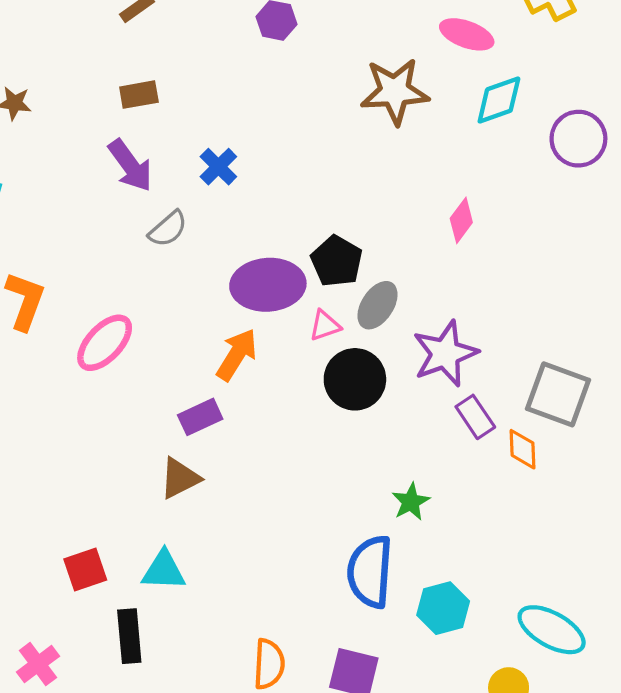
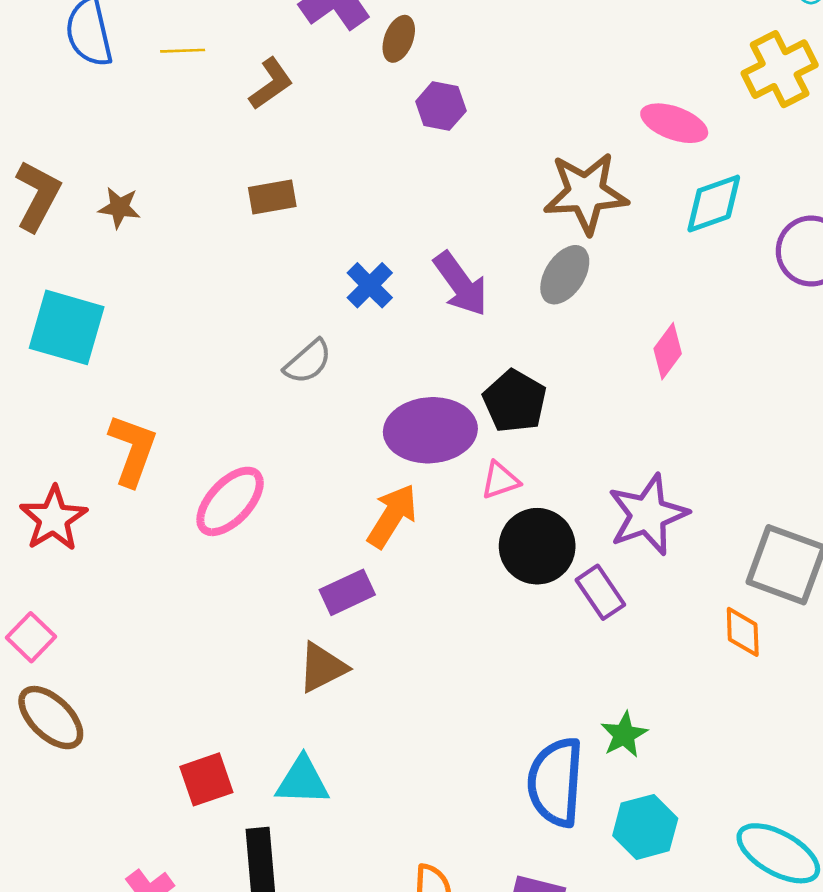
purple arrow: (130, 165) -> (461, 284), moved
gray ellipse: (377, 305) -> (565, 275), moved
purple rectangle: (475, 417) -> (600, 592), moved
green star: (411, 502) -> (624, 735), moved

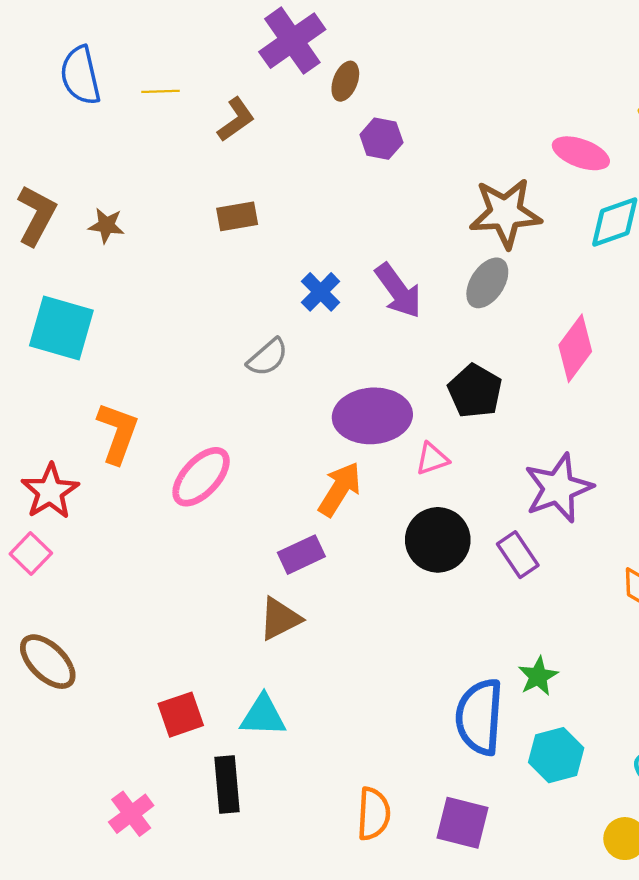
pink diamond: (668, 351) -> (575, 348), size x1.4
black pentagon: (515, 401) -> (475, 391), moved
black circle: (537, 546) -> (438, 540), moved
pink square: (31, 637) -> (31, 553), moved

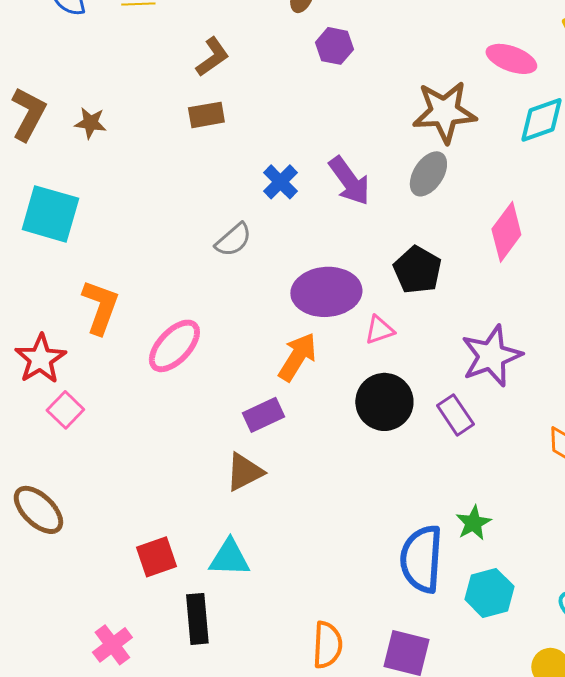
brown L-shape: (236, 119) -> (212, 57), moved
pink square: (31, 553) -> (65, 410), moved

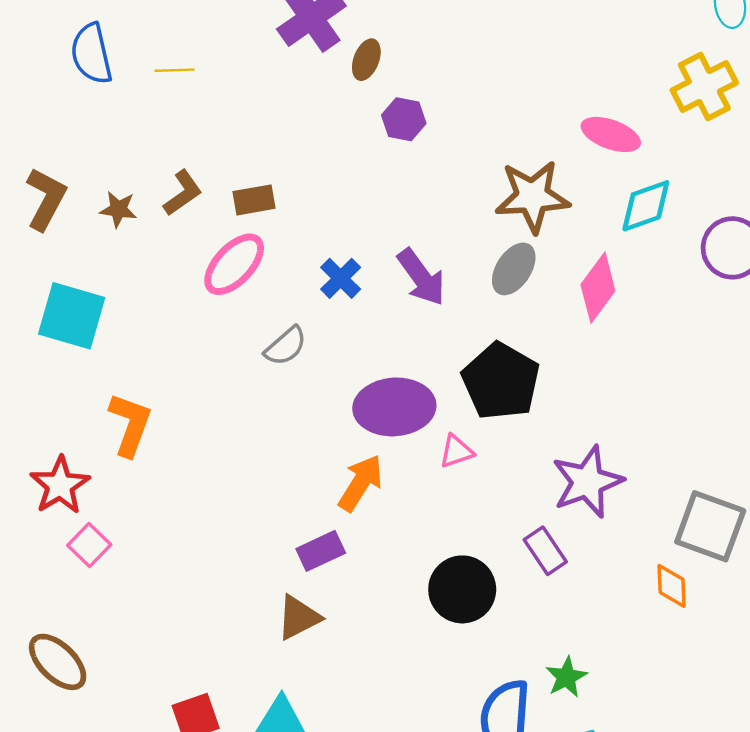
brown L-shape: (212, 57) -> (183, 193), moved
pink diamond: (506, 232) -> (598, 288), moved
black pentagon: (417, 270) -> (501, 381), size x1.4
pink ellipse: (174, 346) -> (234, 264), moved
black circle: (384, 402) -> (462, 589), moved

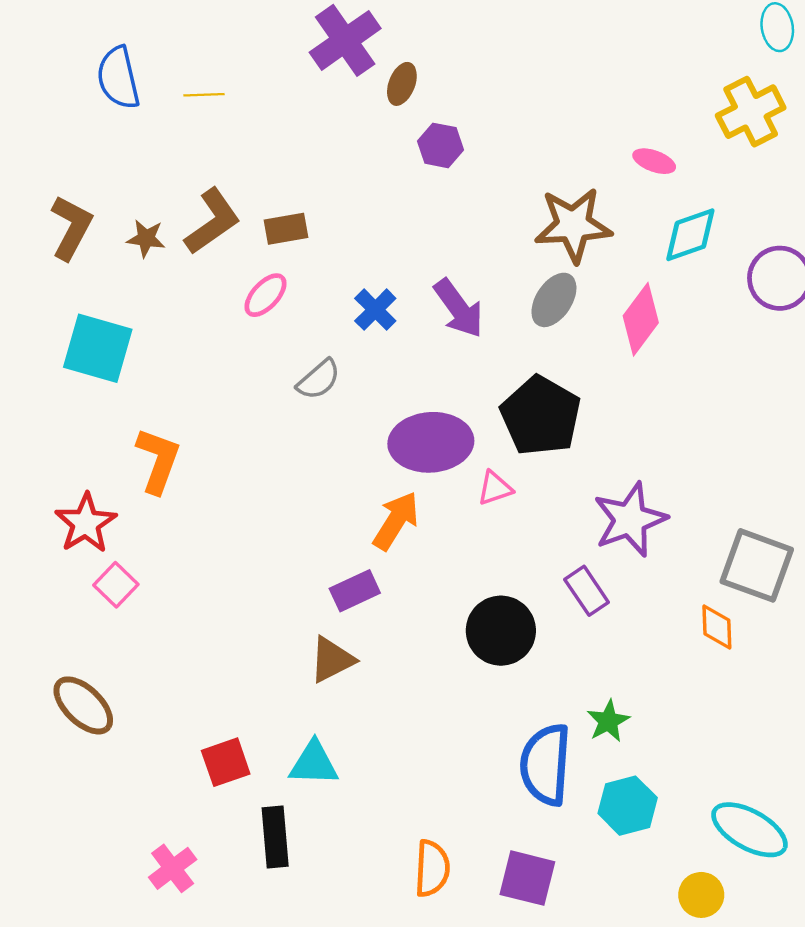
pink ellipse: (611, 134) -> (654, 161), size x0.7
brown L-shape: (183, 193) -> (212, 221), size x1.4
pink ellipse: (234, 264) -> (266, 295), size x0.7

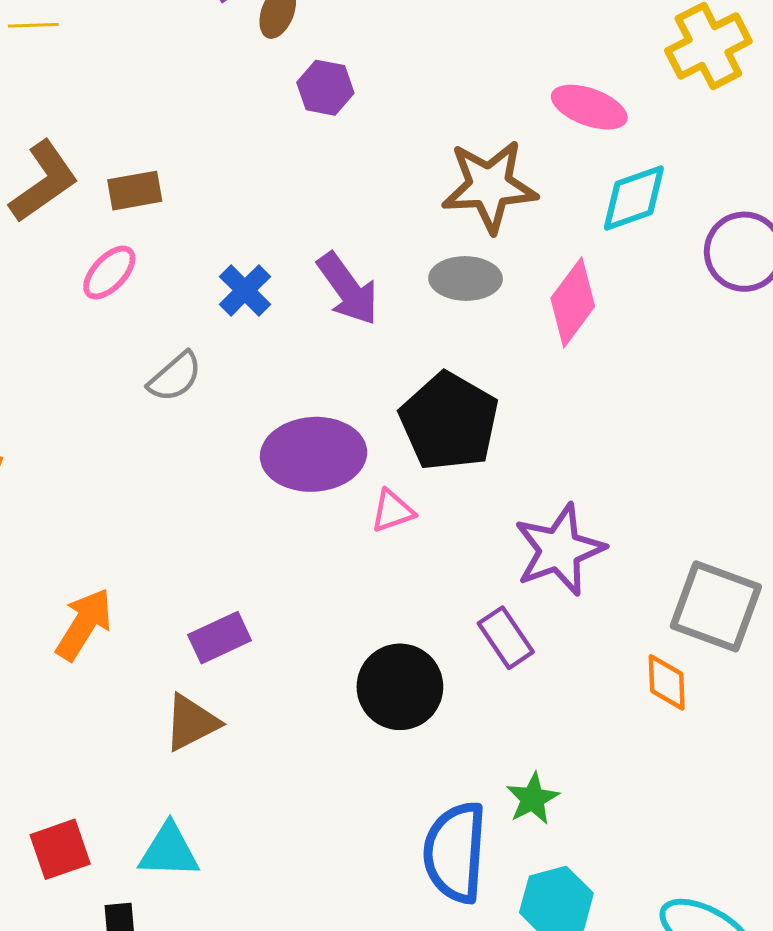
pink ellipse: (654, 161) -> (589, 107), size x1.4
gray ellipse: (554, 300) -> (466, 278), turned 58
orange arrow: (396, 521) -> (84, 624), moved

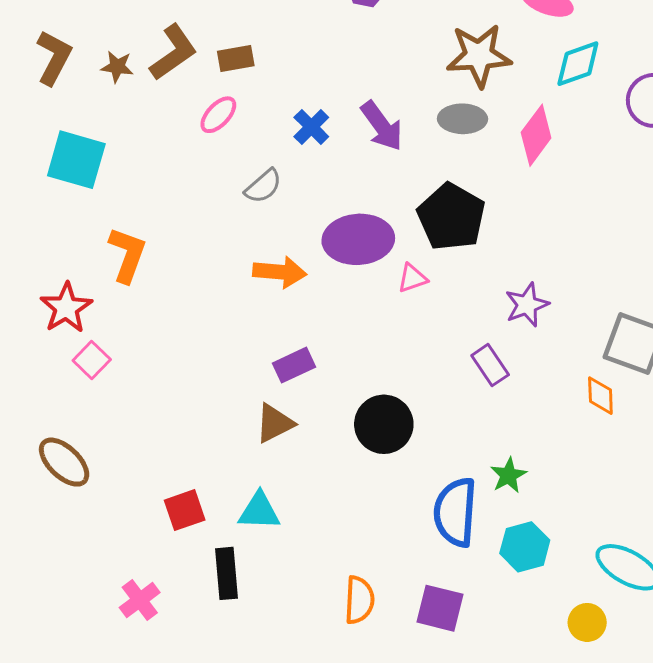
purple star: (559, 550) -> (527, 305), size x0.7
orange arrow: (84, 624) -> (280, 272), moved, turned 63
black circle: (400, 687) -> (384, 424), moved

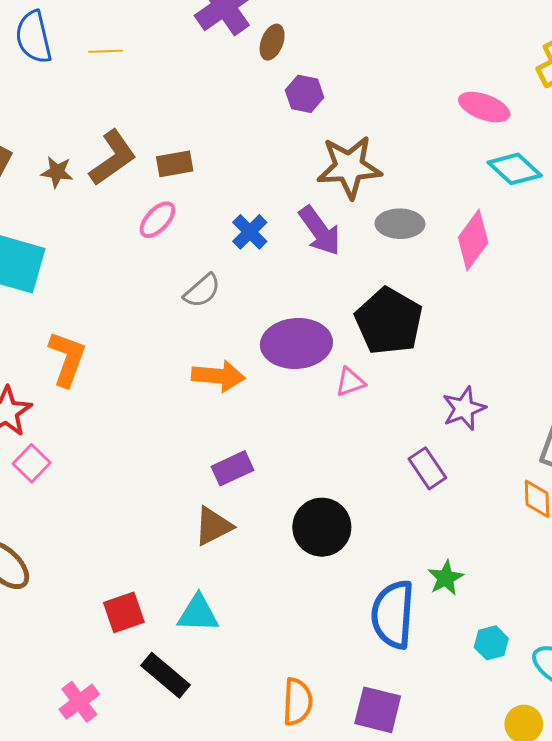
brown star: (479, 55) -> (349, 167), moved
cyan diamond: (578, 64) -> (515, 169), turned 62
cyan hexagon: (525, 547) -> (491, 643), moved, size x0.7
black rectangle: (227, 573) -> (166, 675), turned -45

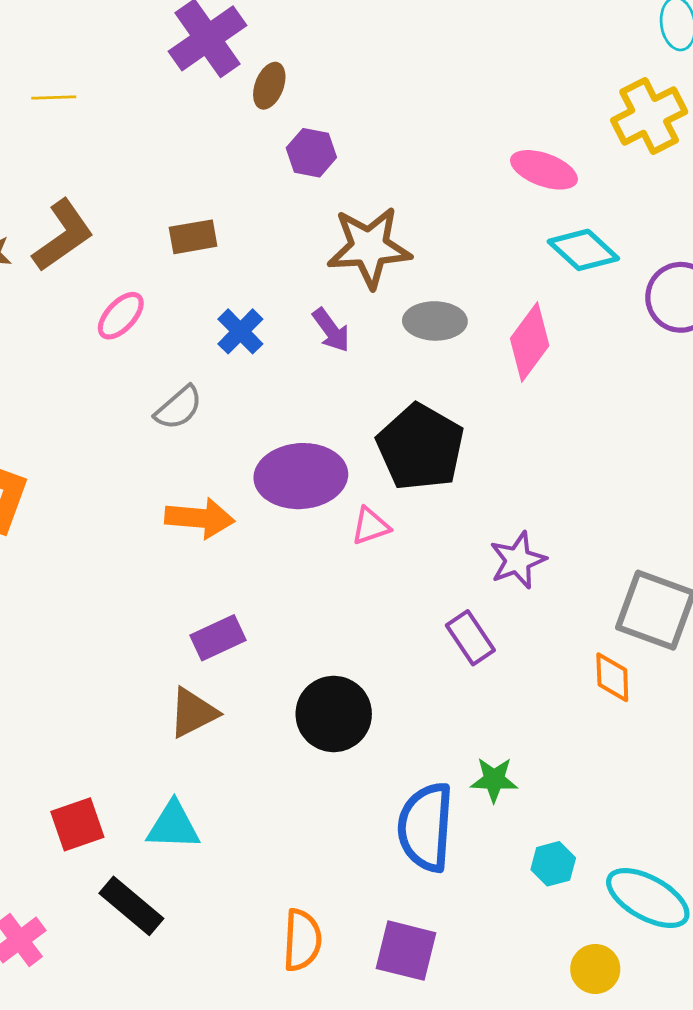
brown rectangle: (175, 164) -> (193, 237), moved
purple arrow: (320, 231) -> (331, 330), size x0.7
green star: (446, 578) -> (494, 780), turned 30

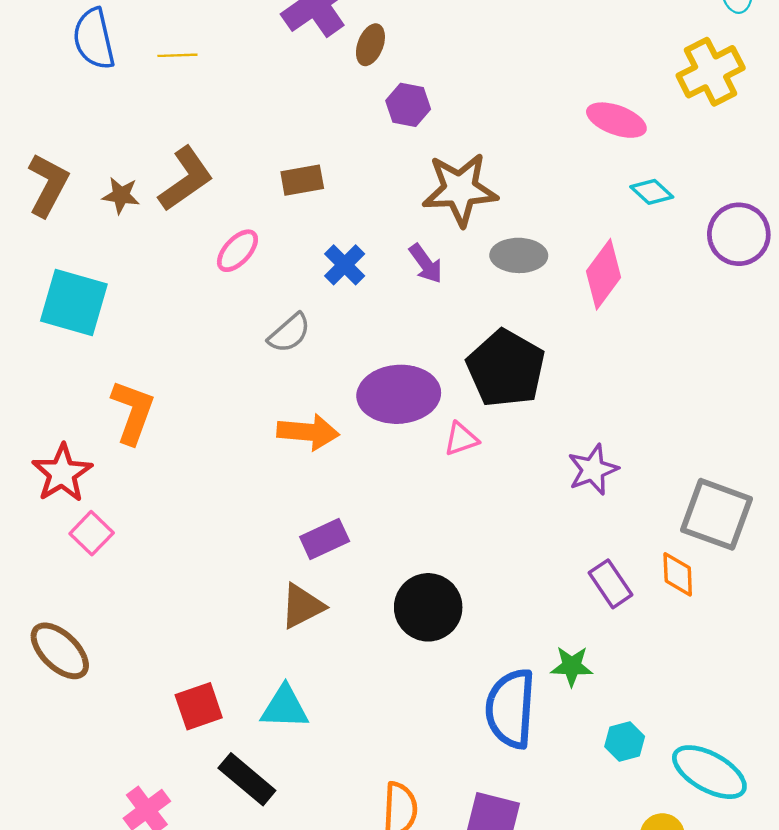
cyan diamond: (583, 250) -> (652, 192), size x0.7
purple rectangle: (470, 638) -> (611, 584), moved

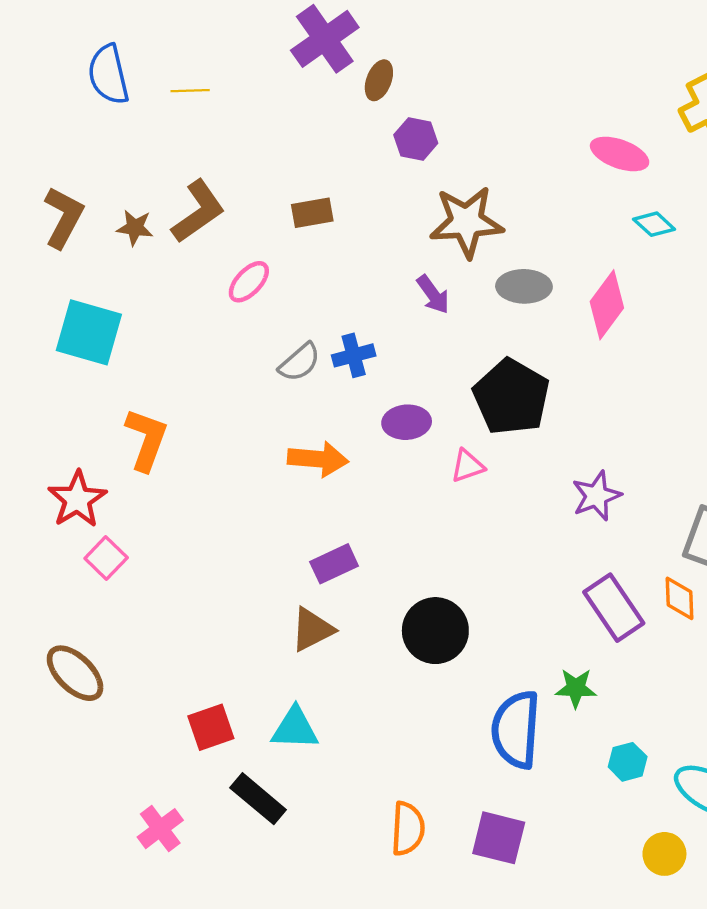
blue cross: (345, 265) -> (354, 355), moved, turned 30
purple ellipse: (399, 394) -> (407, 422), size x0.6
purple rectangle: (611, 584) -> (614, 608), size x1.4

